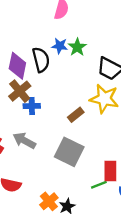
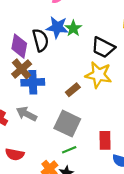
blue star: (60, 46) -> (57, 27), size x1.5
blue cross: (32, 106) -> (33, 82), size x1.5
green line: (99, 185) -> (69, 150), moved

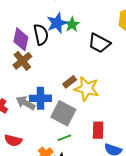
blue star: (57, 27) -> (57, 23), turned -30
yellow star: (98, 75) -> (87, 89), moved
blue cross: (33, 82) -> (40, 98), moved

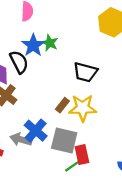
black trapezoid: (99, 43) -> (85, 72), moved
blue cross: (40, 98) -> (36, 131), turned -35
red rectangle: (98, 130) -> (82, 155), moved

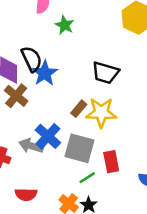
green star: (50, 43) -> (65, 25), moved
blue star: (33, 45) -> (45, 73), moved
red rectangle: (82, 155) -> (111, 162), moved

